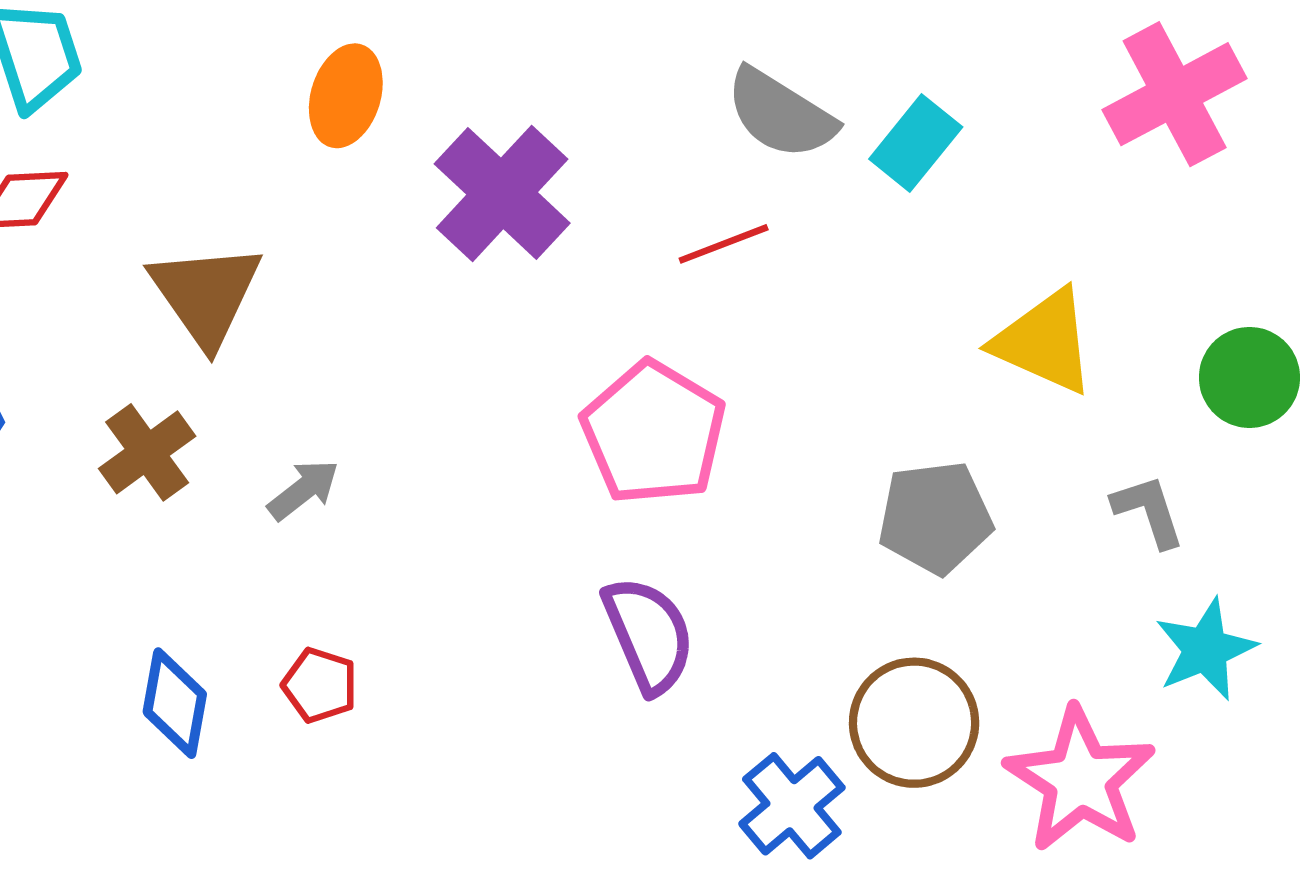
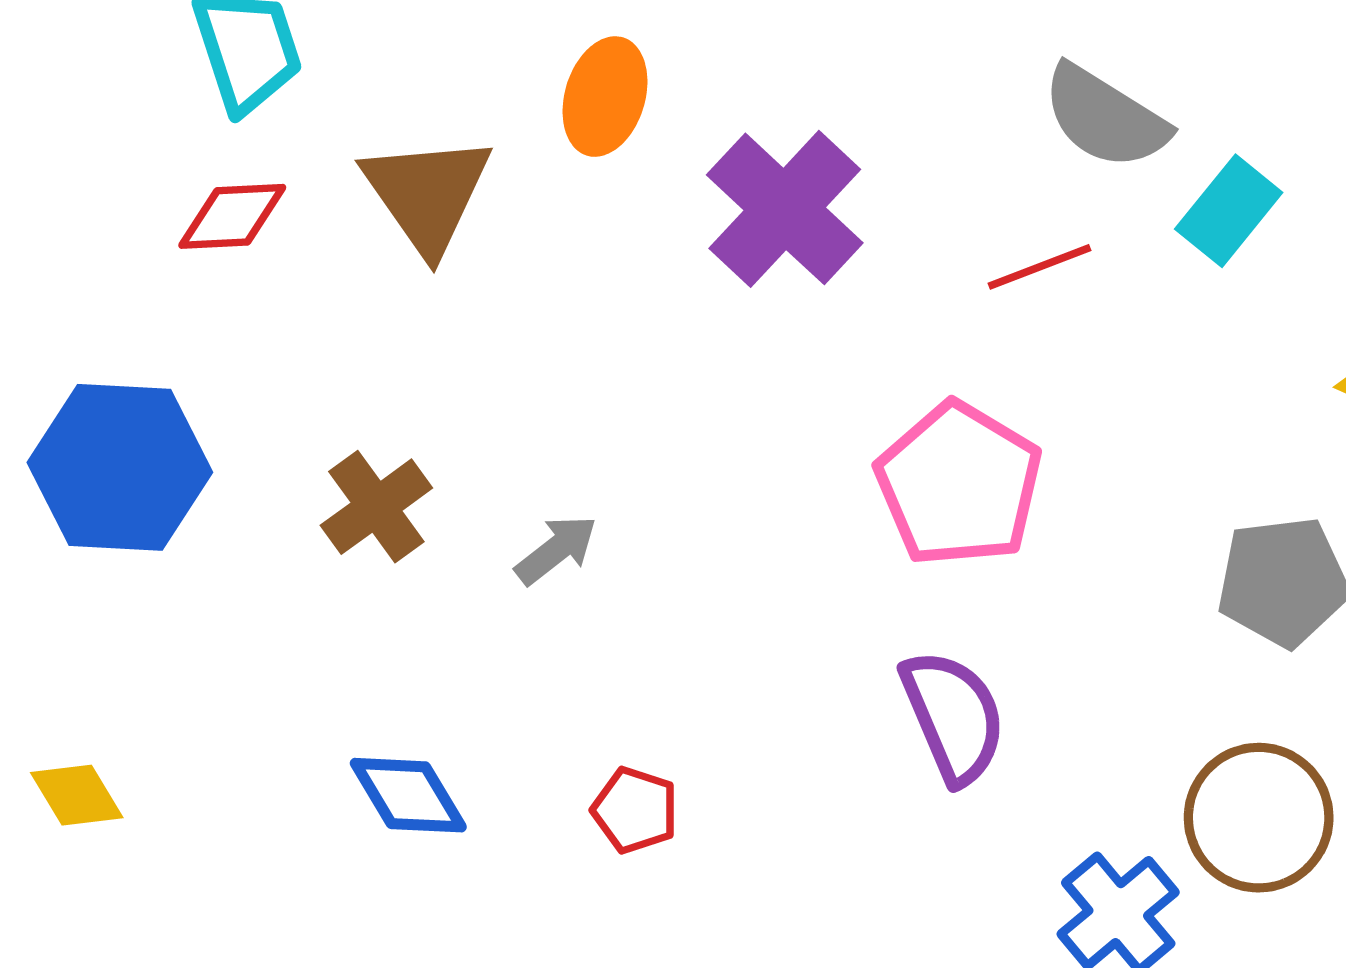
cyan rectangle: (916, 143) -> (1229, 211), moved
brown triangle: (206, 294) -> (427, 194), moved
red pentagon: (320, 685) -> (635, 810), moved
blue diamond: (175, 703) -> (408, 795), turned -41

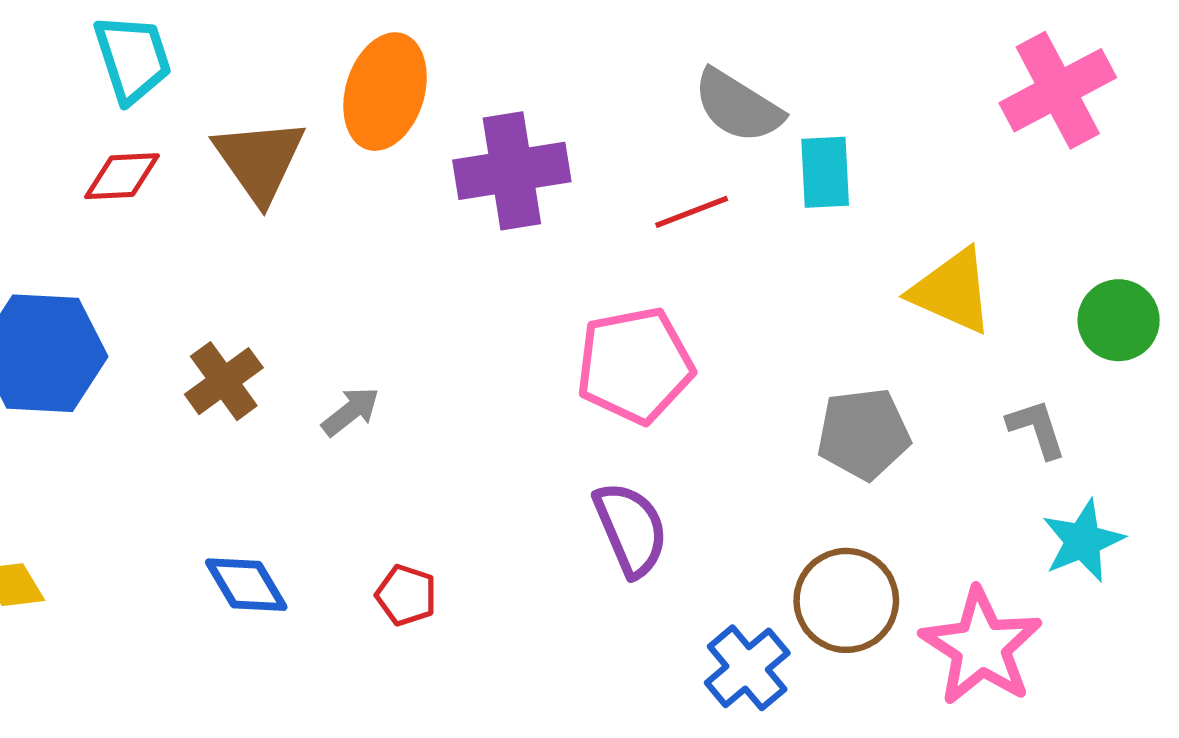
orange ellipse: (605, 97) -> (385, 92), size x1.4
purple cross: (785, 209) -> (512, 171), turned 38
cyan rectangle: (1229, 211) -> (825, 172), turned -42
pink pentagon: (959, 484) -> (635, 365), turned 30

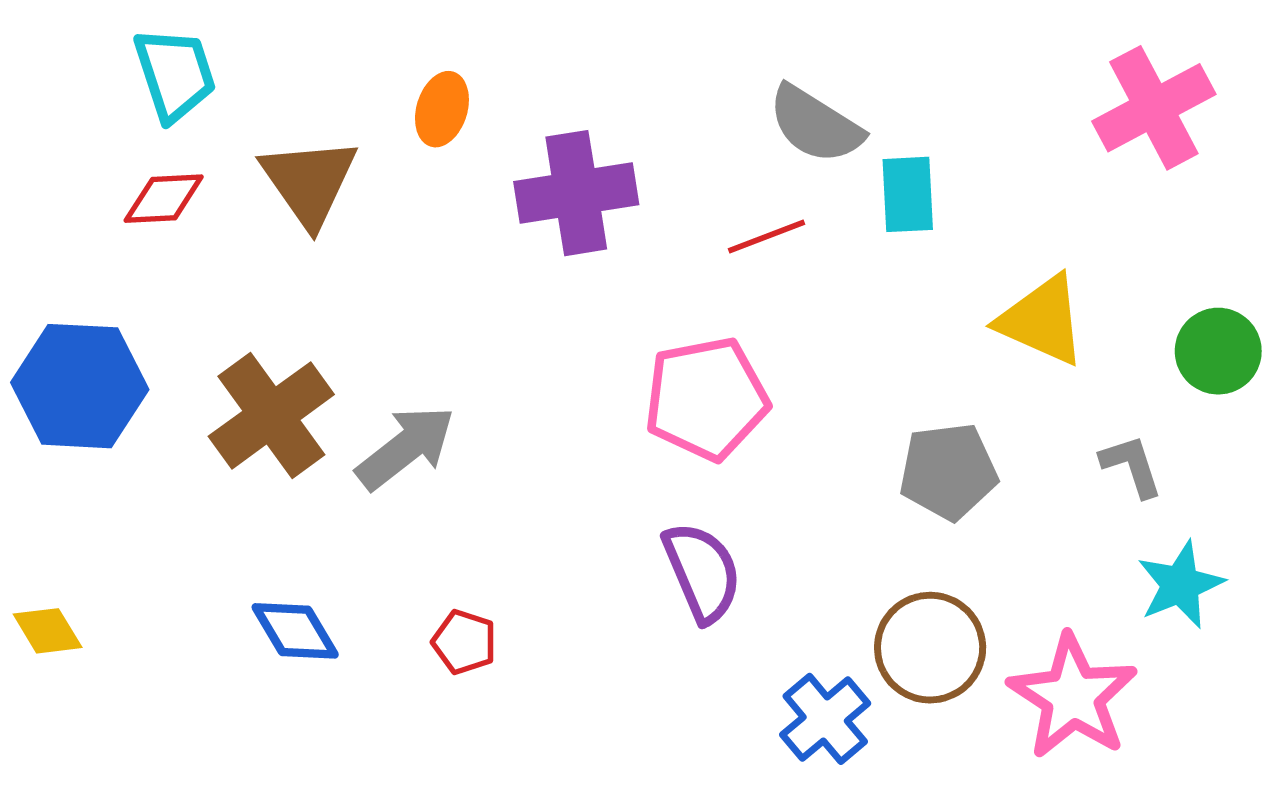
orange ellipse: (385, 92) -> (442, 109), size x0.6
brown cross: (224, 381) -> (271, 415), size x1.5
gray arrow: (351, 411) -> (406, 448), size x1.6

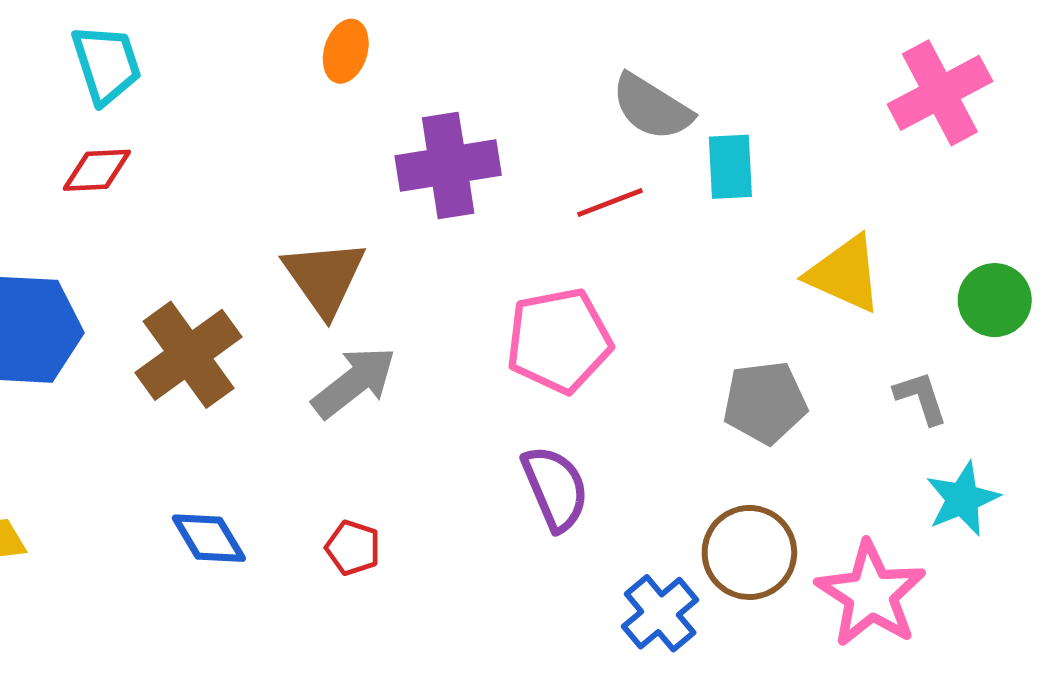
orange ellipse: (442, 109) -> (346, 51), moved
brown triangle: (309, 182) -> (324, 277), moved
gray arrow: (406, 448) -> (354, 382), moved

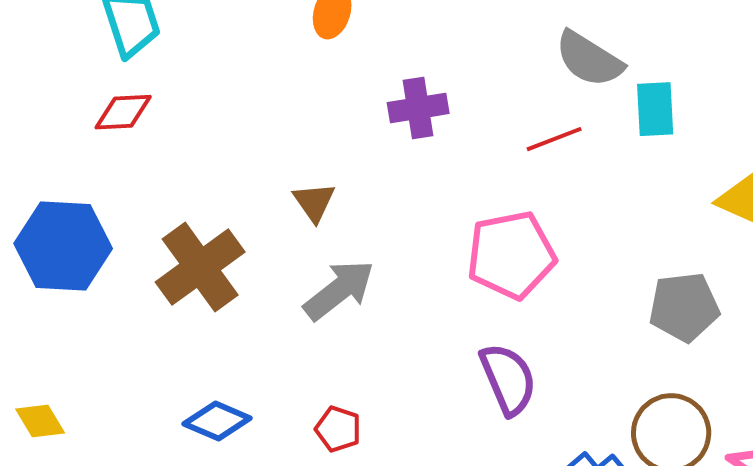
purple cross: (448, 166) -> (418, 108), size x0.7
brown triangle: (324, 277) -> (314, 202), size x0.6
blue diamond: (209, 538) -> (217, 421), turned -36

